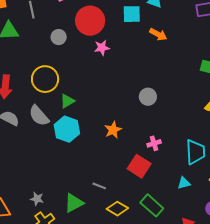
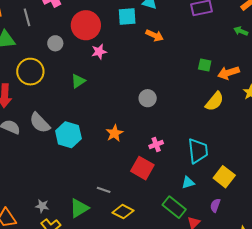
yellow circle: (45, 79) -> (30, 72), moved
green triangle: (67, 101) -> (78, 81), moved
green rectangle: (152, 205) -> (174, 207), moved

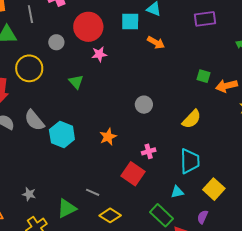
green triangle: (78, 81) -> (76, 82), turned -42
yellow semicircle: (215, 101) -> (192, 119), moved
gray star: (42, 206) -> (29, 194), moved

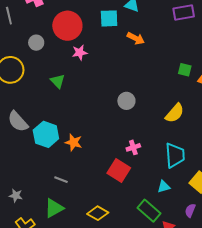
orange star: (108, 137) -> (74, 142), moved, turned -30
gray line: (93, 192) -> (61, 180), moved

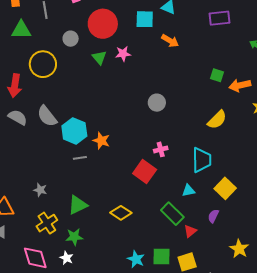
pink star: (80, 53) -> (123, 54), moved
green triangle: (58, 81) -> (99, 58), moved
yellow semicircle: (175, 113) -> (217, 120), moved
gray line: (61, 180) -> (80, 158), moved, turned -32

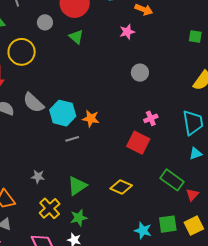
pink star: (123, 54) -> (127, 32), moved
cyan triangle: (188, 191) -> (196, 154), moved

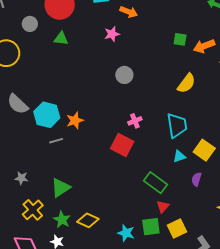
green triangle: (76, 37) -> (61, 39), turned -35
orange star: (91, 119) -> (75, 120), turned -30
yellow diamond: (121, 187) -> (88, 220), moved
red triangle: (192, 195) -> (163, 207), moved
green star: (79, 218) -> (62, 220), turned -30

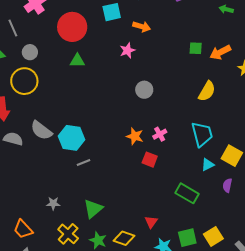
gray circle: (30, 24) -> (30, 52), moved
orange star: (75, 120) -> (135, 136), moved, turned -30
red square: (122, 145) -> (150, 160), size x0.7
red triangle: (163, 207) -> (151, 222), moved

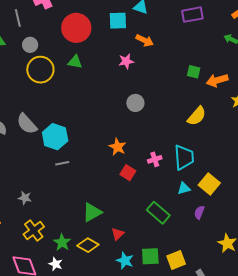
yellow circle: (24, 81) -> (40, 70), moved
pink cross: (160, 134) -> (155, 159), moved
green triangle: (93, 209) -> (92, 212), moved

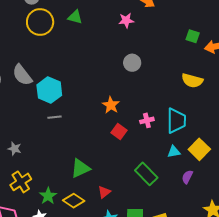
yellow semicircle: (197, 116) -> (192, 81), turned 60

